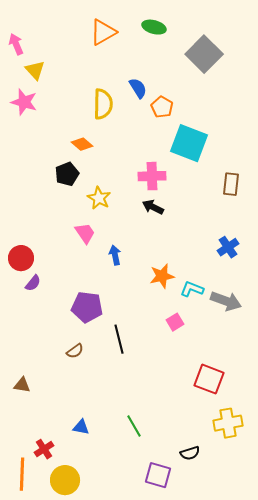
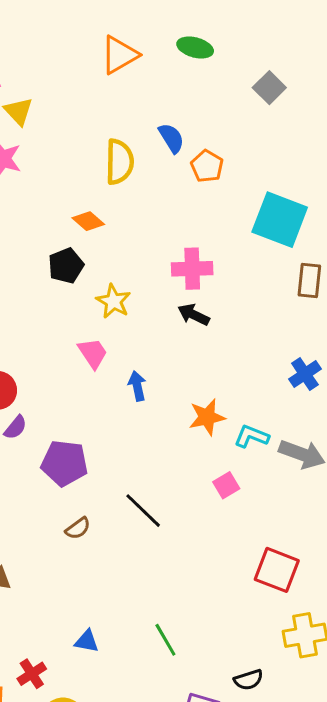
gray square: (204, 54) -> (269, 88), size x0.6
cyan square: (189, 143) -> (280, 220), moved
purple pentagon: (87, 307) -> (64, 463), moved
black line: (119, 339) -> (143, 511), turned -32

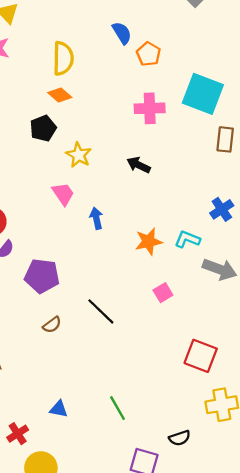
yellow semicircle: (119, 162) -> (63, 58), moved
pink cross: (192, 269) -> (150, 108), moved
cyan L-shape: (251, 436) -> (187, 239), moved

